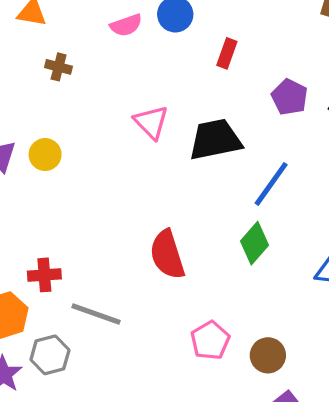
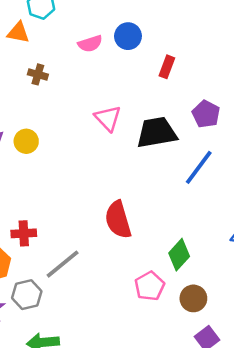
purple pentagon: (290, 97) -> (206, 114), moved
green diamond: (254, 243) -> (179, 255), moved
gray line: (96, 314) -> (63, 264), turned -60

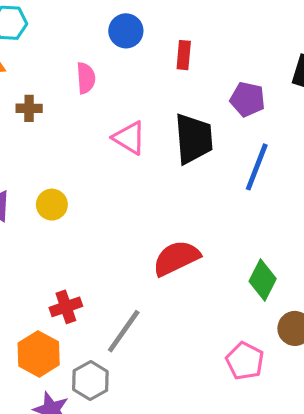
pink semicircle: (90, 44) -> (86, 78), moved, turned -60
black trapezoid: (157, 133) -> (194, 139), turned 111
yellow circle: (26, 141) -> (52, 205), moved
red semicircle: (118, 220) -> (176, 258), turned 96
pink pentagon: (149, 286) -> (245, 361), moved

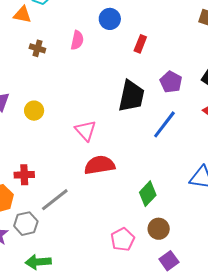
pink triangle: (129, 138) -> (86, 131), moved

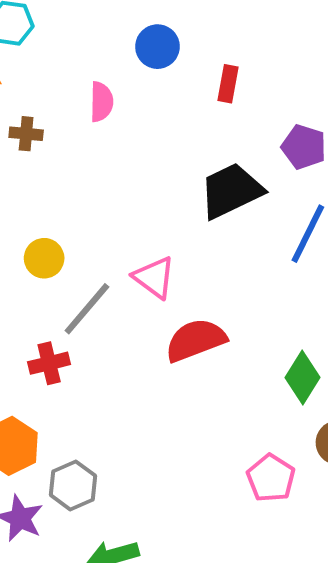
black trapezoid: (131, 96) -> (231, 191), turned -116
red cross: (24, 175) -> (49, 363), moved
gray line: (55, 200) -> (87, 309), moved

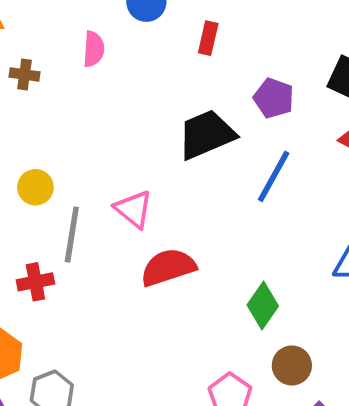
gray line: (87, 309) -> (72, 235), turned -34

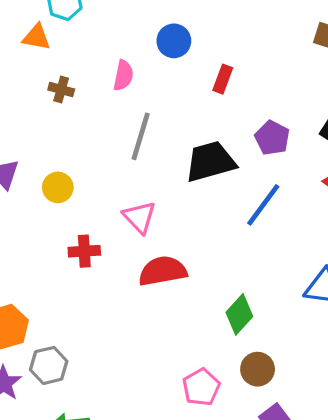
gray line: (72, 235) -> (141, 136), moved
red cross: (35, 282) -> (84, 251), moved

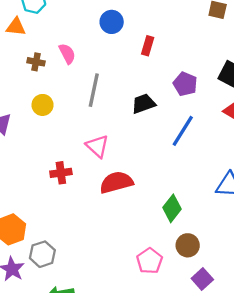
pink semicircle: (123, 75) -> (67, 54), moved, turned -35
black trapezoid: (210, 161) -> (144, 104), size x0.7
yellow circle: (58, 187) -> (43, 105), moved

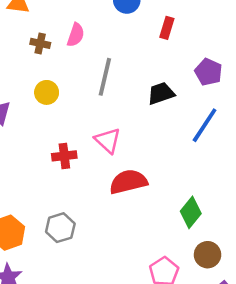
pink semicircle: (67, 54) -> (76, 35), turned 45
red cross: (61, 173) -> (64, 156), moved
gray hexagon: (42, 254) -> (60, 228), moved

